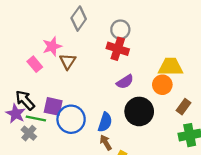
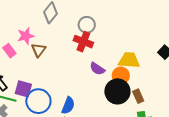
purple semicircle: (125, 82) -> (97, 69), moved, turned 63
brown rectangle: (183, 107) -> (138, 96), turned -64
black circle: (139, 111) -> (117, 91), moved

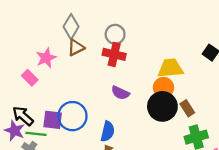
brown triangle: (39, 50) -> (76, 48), moved, turned 35
purple semicircle: (97, 69) -> (120, 93), moved
blue circle: (38, 101) -> (72, 116), moved

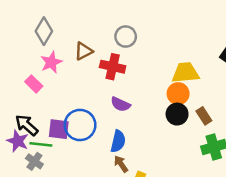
gray diamond: (71, 27) -> (44, 31), moved
red cross: (114, 54) -> (113, 67), moved
purple semicircle: (120, 93) -> (120, 104), moved
black circle: (162, 106) -> (177, 114), size x0.7

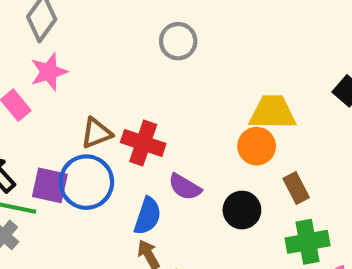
brown triangle: (83, 51) -> (96, 133), moved
red cross: (113, 67) -> (143, 143), moved
purple semicircle: (120, 104) -> (185, 187), moved
black circle: (177, 114) -> (242, 210), moved

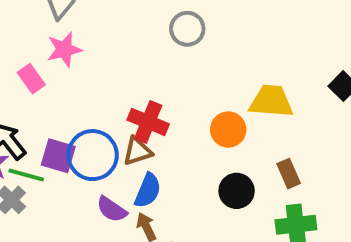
brown triangle: (96, 133) -> (137, 151), moved
orange circle: (257, 146) -> (228, 130), moved
purple semicircle: (185, 187) -> (112, 209), moved

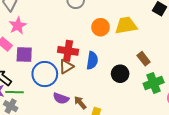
orange circle: (228, 130) -> (101, 27), moved
purple square: (58, 156) -> (24, 54), moved
blue semicircle: (148, 191) -> (92, 60), moved

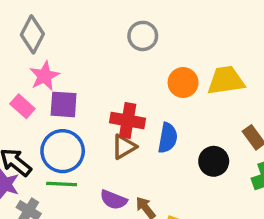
purple square: (24, 54) -> (64, 104), moved
blue circle: (45, 74) -> (63, 151), moved
green line: (15, 92) -> (62, 184), moved

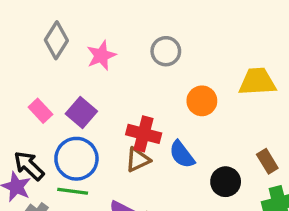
pink star: (44, 76) -> (101, 55), moved
yellow trapezoid: (226, 81) -> (257, 82), moved
purple square: (64, 104) -> (81, 113), turned 32
blue semicircle: (168, 138) -> (182, 154), turned 128

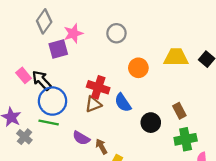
pink rectangle: (40, 111) -> (24, 75), moved
purple square: (81, 113) -> (58, 49), moved, turned 30
black arrow: (29, 166) -> (42, 80), moved

